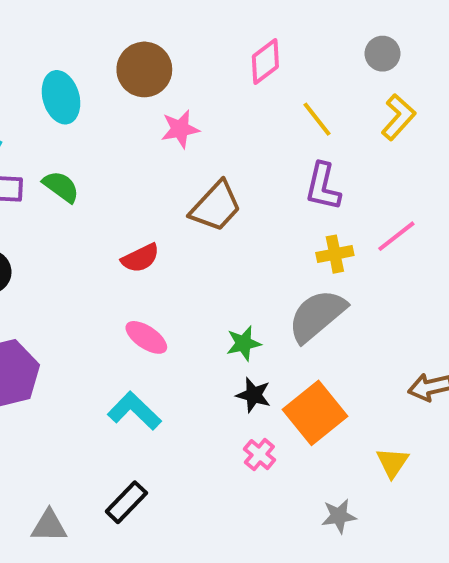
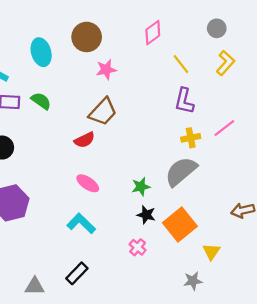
brown trapezoid: (216, 206) -> (103, 112), moved
pink cross: (259, 455) -> (138, 247), moved
yellow triangle: (392, 462) -> (211, 252), moved

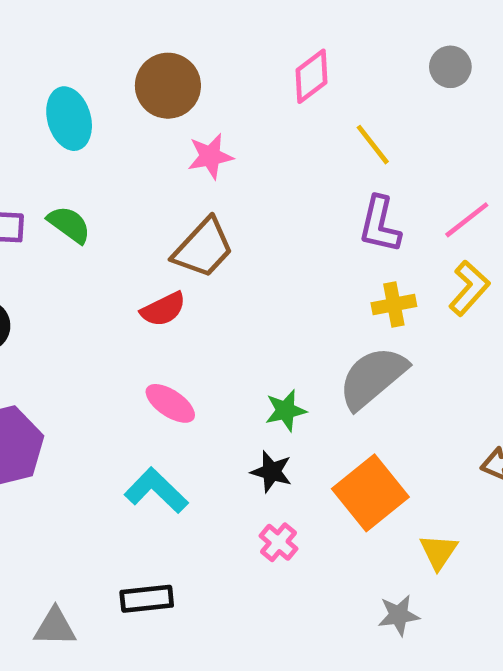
yellow L-shape: (225, 63) -> (469, 288), moved
pink line: (224, 128) -> (467, 220), moved
black star: (146, 215) -> (271, 472), moved
black rectangle: (77, 273) -> (147, 599), turned 40

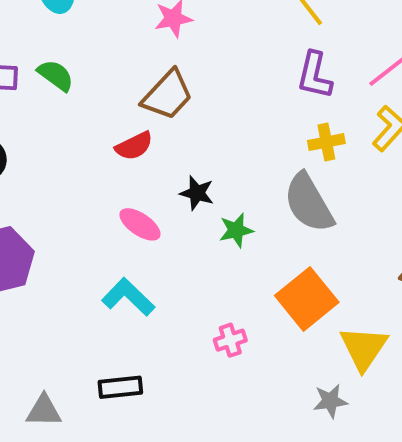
gray semicircle: (373, 378) -> (309, 203), turned -80
black star: (271, 472) -> (197, 193), moved
pink cross: (279, 542) -> (230, 340), turned 32
yellow triangle: (439, 552) -> (364, 348), size x1.5

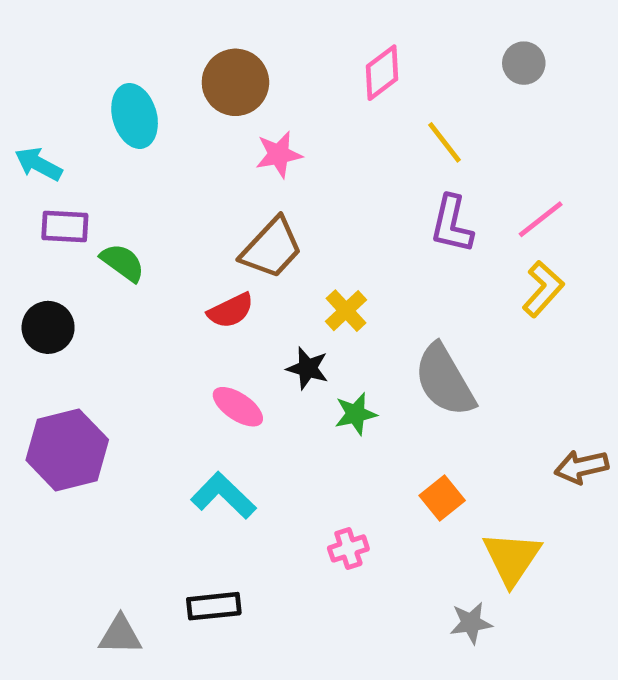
green semicircle: (56, 75) -> (123, 263), moved
yellow cross: (326, 142) -> (346, 311), moved, turned -32
orange square: (307, 299) -> (442, 498), size x0.6

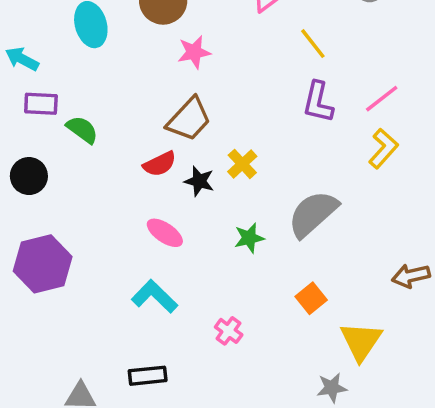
black star: (308, 368) -> (199, 181), moved
gray semicircle: (445, 380) -> (313, 214), turned 78
pink cross: (348, 548) -> (229, 331), moved, turned -36

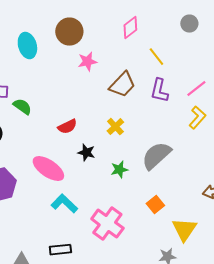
brown trapezoid: (189, 119) -> (122, 85), moved
black star: (199, 181) -> (86, 153), moved
pink ellipse: (165, 233) -> (48, 169), moved, size x1.5
pink cross: (229, 331) -> (107, 224), size x2.0

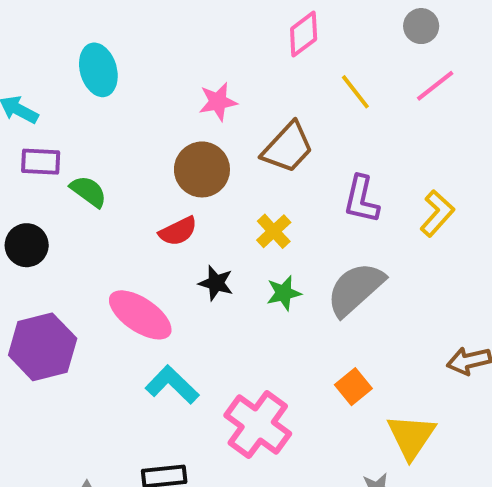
brown circle: (69, 32) -> (202, 169), moved
pink line: (196, 89) -> (435, 86), moved
purple L-shape: (159, 91) -> (361, 199), moved
green star: (119, 170) -> (284, 293), moved

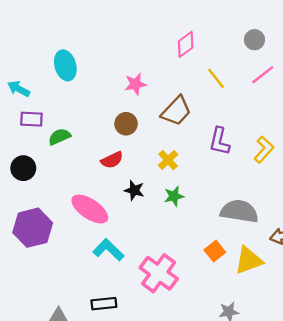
brown circle: (202, 169) -> (126, 124), size x0.7
green semicircle: (88, 191) -> (59, 137), turned -60
gray semicircle: (355, 289) -> (239, 211), moved, turned 51
yellow triangle: (411, 436) -> (249, 260), moved, turned 36

